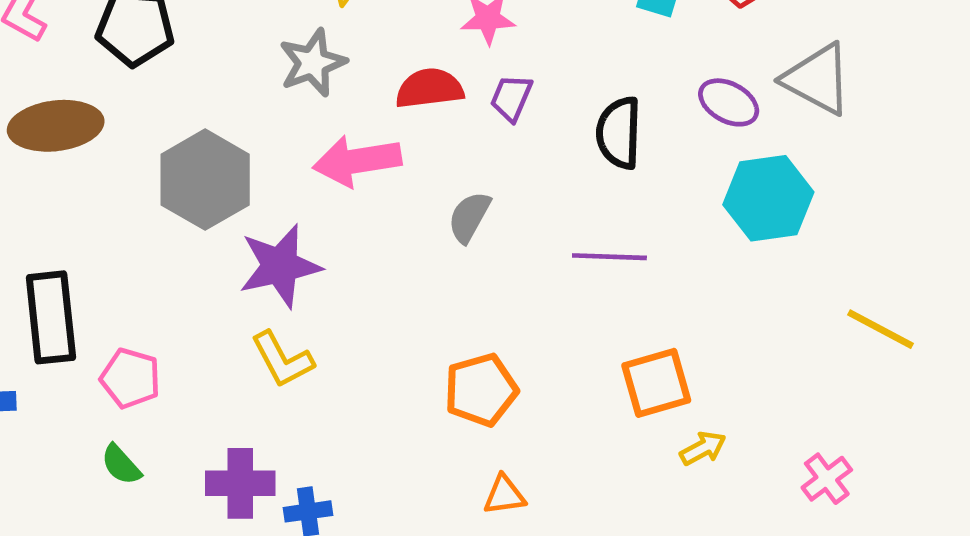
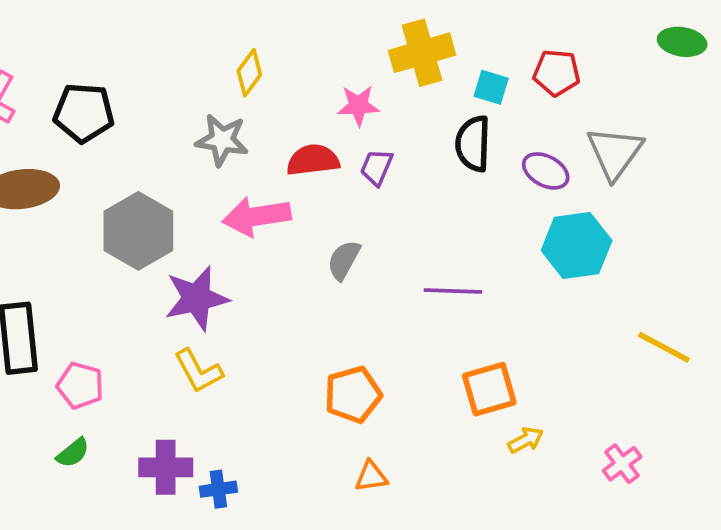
gray star: (313, 63) -> (222, 140), turned 30
gray triangle: (817, 79) -> (615, 153), turned 38
black semicircle: (619, 133) -> (473, 144), moved
green semicircle: (121, 465) -> (73, 453), turned -87

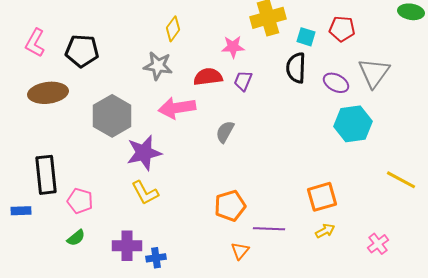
purple line: (453, 291) -> (269, 229), moved
orange square: (489, 389) -> (322, 197), moved
orange triangle: (371, 476) -> (240, 251), turned -42

